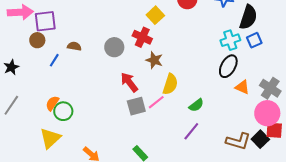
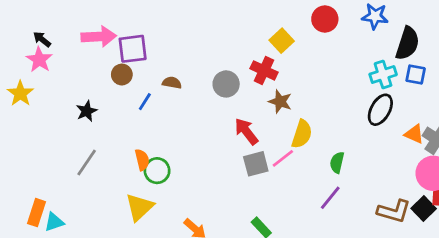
blue square: (254, 40) -> (416, 75), turned 35
orange triangle: (242, 87) -> (414, 134), moved
orange semicircle: (52, 103) -> (142, 160), turned 133
green semicircle: (196, 105) -> (337, 162), turned 140

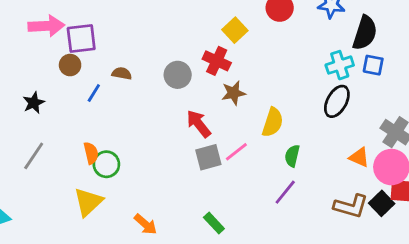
brown star: (280, 102) -> (234, 93), turned -30
yellow semicircle: (302, 134) -> (273, 122), moved
orange triangle: (414, 134) -> (359, 157), moved

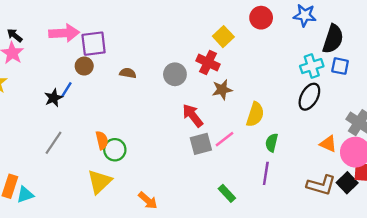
blue line: (94, 93) -> (66, 90), moved
purple line: (285, 192) -> (266, 173), turned -30
green rectangle: (214, 223) -> (227, 193), moved

